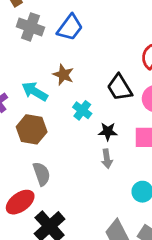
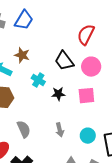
gray arrow: (107, 159) -> (60, 130), moved
gray semicircle: (42, 174) -> (24, 129), moved

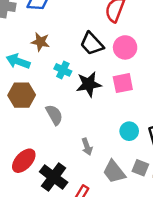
black star: (58, 94) -> (89, 84), size x1.5
gray semicircle: (24, 129) -> (54, 115), moved
gray arrow: (60, 130) -> (87, 147), moved

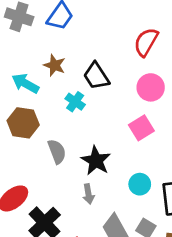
black trapezoid: (92, 44) -> (96, 76), moved
pink square: (123, 83) -> (141, 128), turned -30
black star: (89, 84) -> (96, 161), moved, turned 30

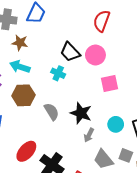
brown star: (54, 65) -> (20, 43), moved
pink circle: (151, 87) -> (95, 55), moved
pink square: (141, 128) -> (109, 83), turned 30
gray arrow: (88, 194) -> (89, 135), moved, turned 48

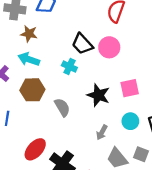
pink square: (109, 83) -> (130, 88), moved
black star: (81, 113) -> (98, 95), moved

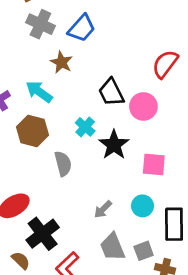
brown star: (29, 34) -> (61, 62), moved
cyan cross: (69, 67) -> (85, 127), moved
black star: (98, 95) -> (114, 145), moved
gray square: (141, 154) -> (144, 251), turned 32

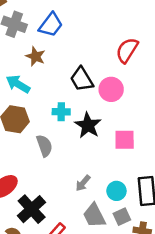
cyan cross: (85, 127) -> (61, 112), turned -36
cyan circle: (142, 206) -> (116, 191), moved

